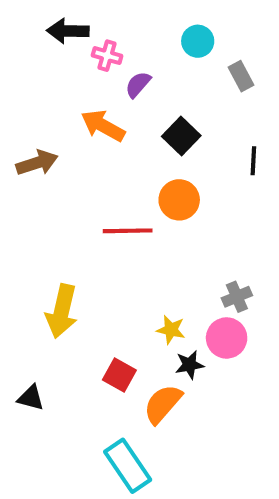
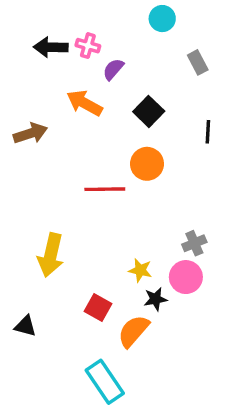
black arrow: (68, 31) -> (51, 47), moved
cyan circle: (198, 41) -> (162, 19), moved

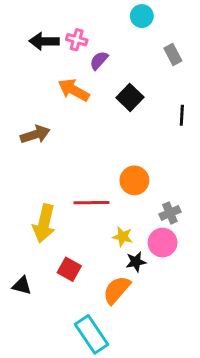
brown arrow: (30, 133) -> (35, 134), moved
orange circle: (147, 164) -> (134, 180), moved
red line: (105, 189) -> (91, 203), moved
red square: (98, 307) -> (69, 269), moved

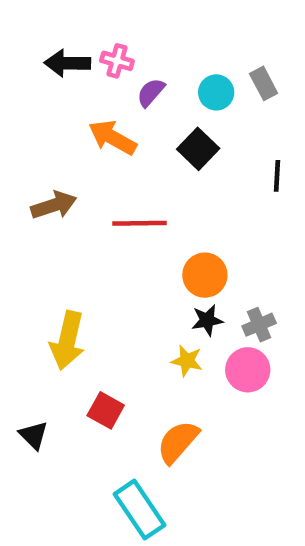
cyan circle: (142, 16) -> (216, 92), moved
red line: (91, 203) -> (140, 223), moved
black star: (136, 262) -> (207, 320), moved
black triangle: (22, 285) -> (34, 435), turned 30

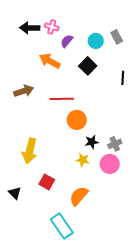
orange circle: (205, 275) -> (77, 120), moved

